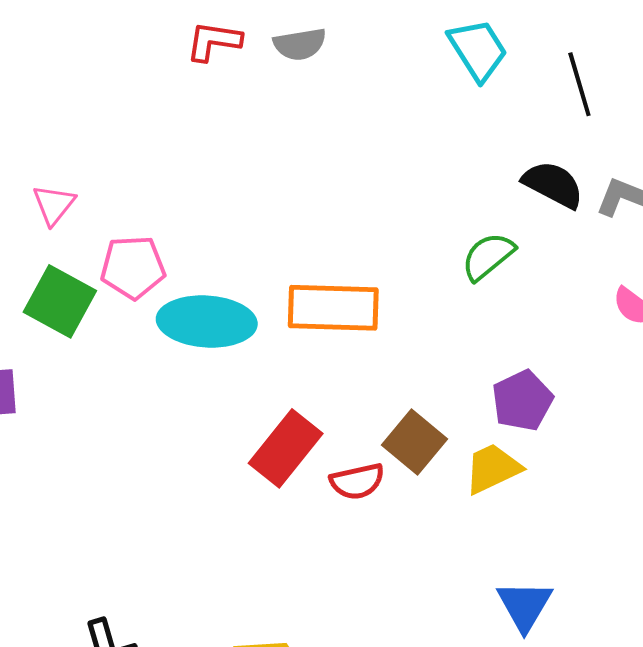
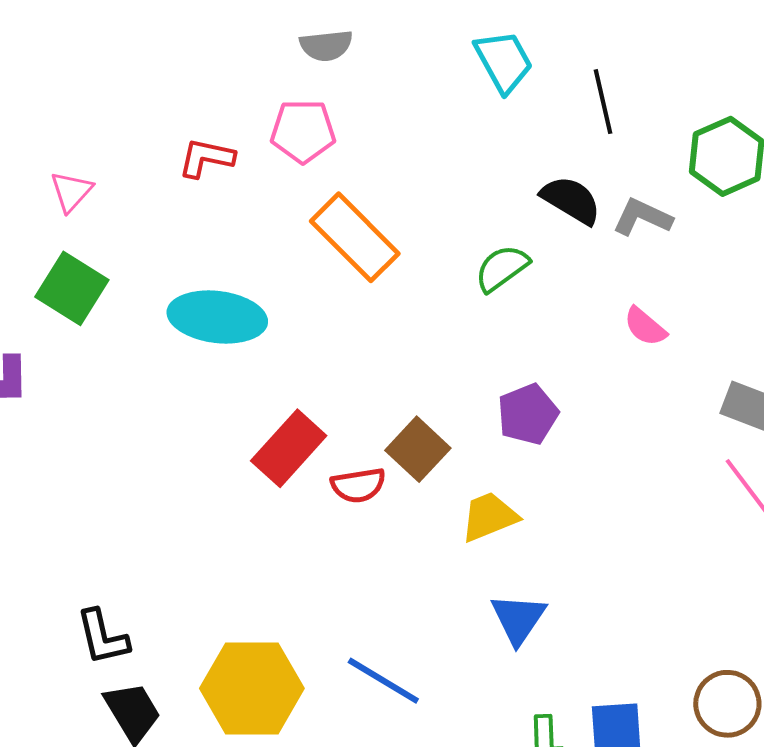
red L-shape: (214, 41) -> (206, 158), moved
pink pentagon: (133, 267) -> (303, 131), moved
orange rectangle: (333, 308) -> (355, 237), moved, turned 40
yellow trapezoid: (493, 468) -> (489, 517), moved

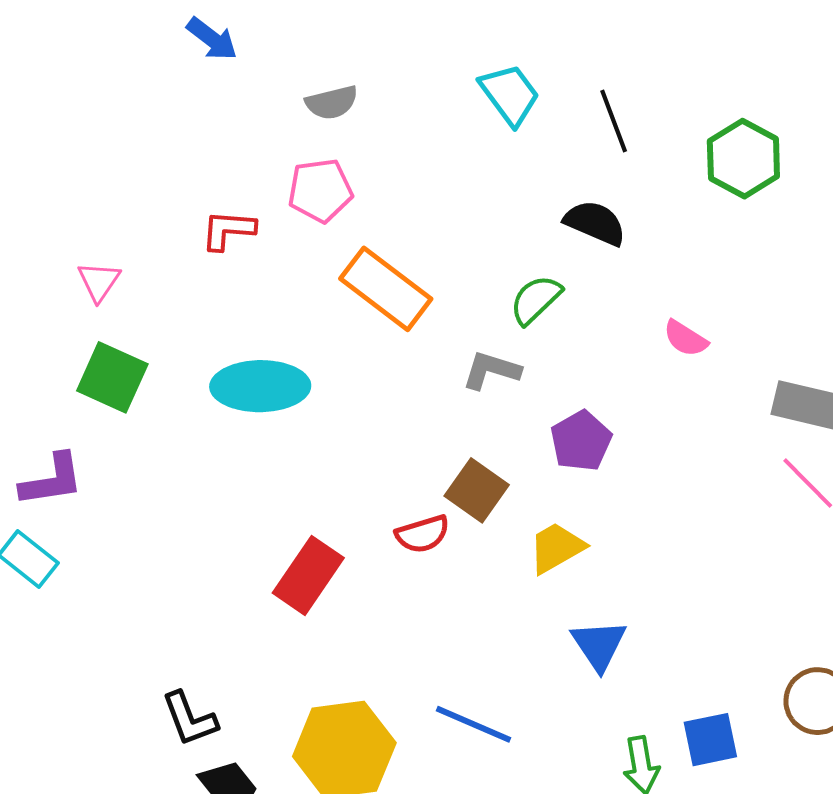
gray L-shape: (642, 217) -> (491, 370), moved
red rectangle: (289, 448) -> (308, 575), moved

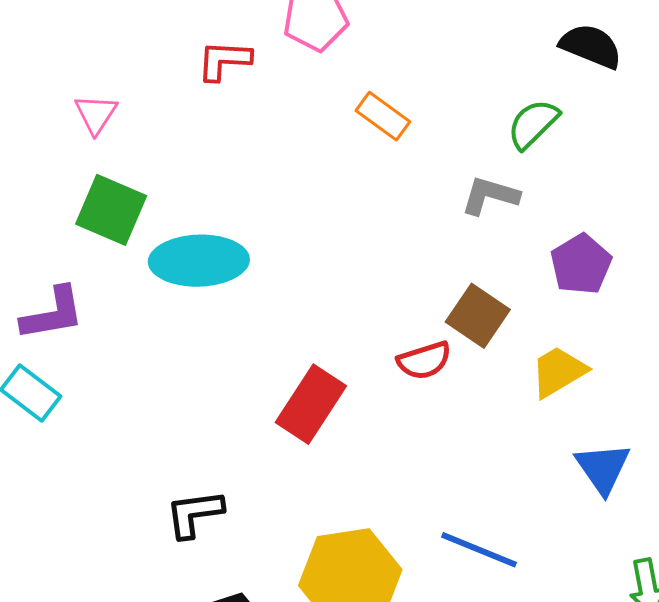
orange rectangle: (386, 289) -> (383, 116), size x0.6
cyan ellipse: (260, 386) -> (199, 261), moved
black L-shape: (189, 719) -> (194, 514), moved, turned 104

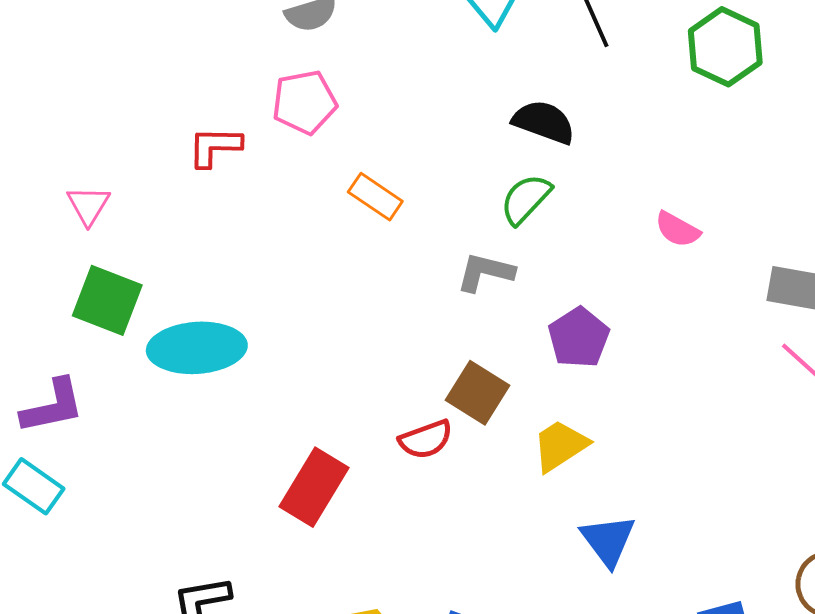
black semicircle: (591, 46) -> (544, 122), moved

